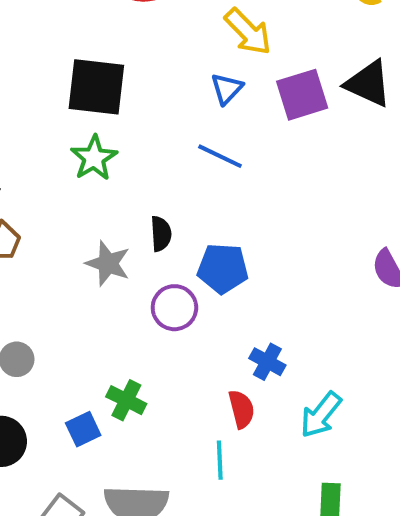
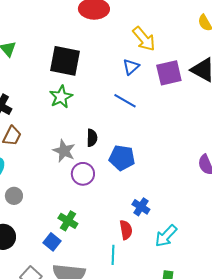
purple circle: (174, 308) -> (83, 174), moved
blue square: (83, 429) -> (52, 242), moved, turned -30

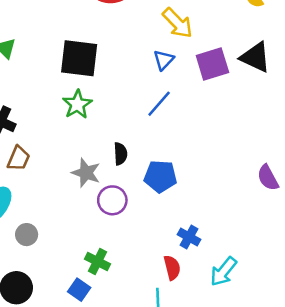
blue line: (125, 101) -> (159, 104), turned -75

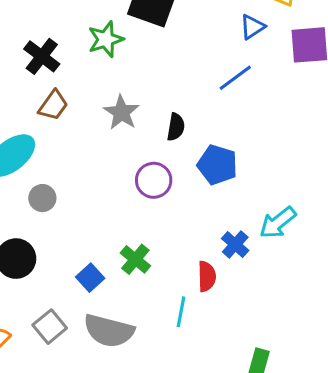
green star: (77, 104) -> (106, 39), moved
gray star: (86, 173) -> (121, 112), moved
green cross: (97, 261) -> (135, 259), moved
cyan arrow: (223, 272) -> (278, 223), moved

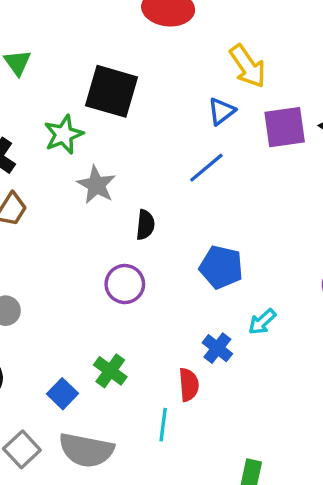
gray star: (121, 112) -> (96, 185), moved
blue pentagon: (217, 165) -> (221, 267), moved
cyan arrow: (278, 223) -> (262, 322), size x0.7

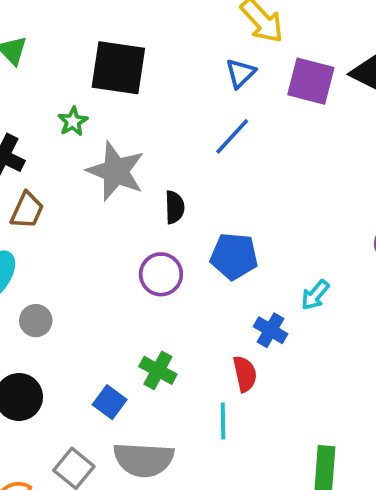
purple square: (285, 127) -> (311, 81), turned 30
green star: (64, 135) -> (73, 121), size x0.7
gray star: (96, 185) -> (116, 171), size x1.4
blue pentagon: (221, 267) -> (234, 256), moved

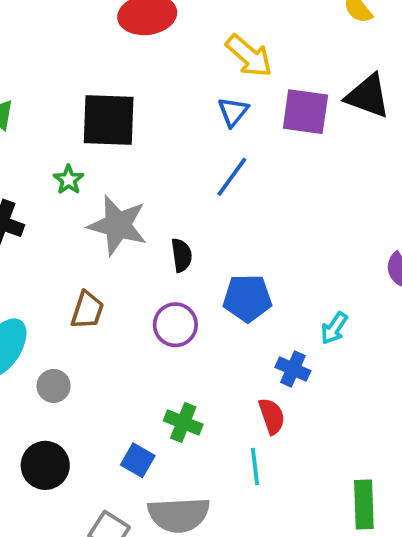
brown trapezoid: (27, 210) -> (87, 310), moved

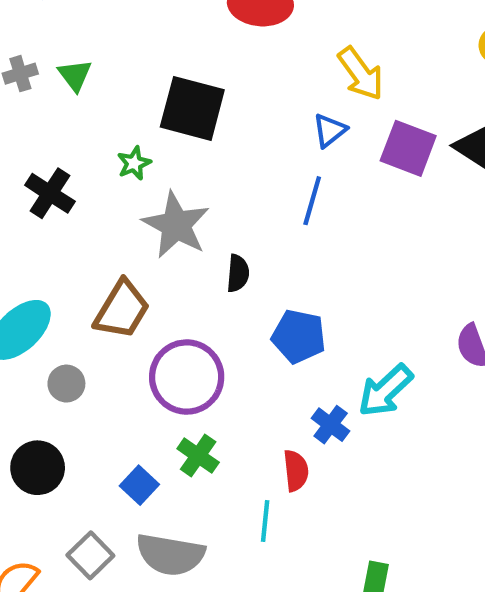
blue line: (232, 177) -> (312, 201), turned -33
brown trapezoid: (87, 310) -> (122, 310), size x1.4
purple circle: (175, 325) -> (187, 377), moved, size x1.5
cyan arrow: (334, 328) -> (385, 391), size x1.6

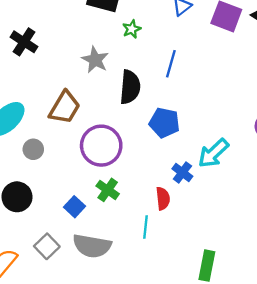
green star: (134, 163) -> (132, 29), moved
blue line: (312, 201) -> (171, 64), moved
gray star: (176, 225) -> (95, 60), size x0.7
black semicircle: (238, 273) -> (130, 87), size x1.6

